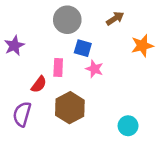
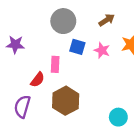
purple star: (14, 46) -> (15, 44), turned 30
pink star: (94, 69) -> (102, 50), moved

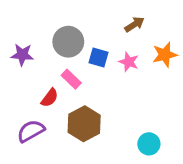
gray circle: (63, 21) -> (68, 42), moved
pink rectangle: (55, 64) -> (71, 79), turned -49
purple semicircle: (22, 107) -> (31, 131), turned 45

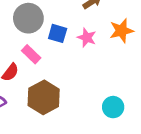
cyan circle: (149, 144) -> (113, 107), moved

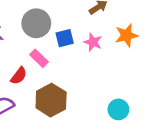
blue square: (58, 33) -> (65, 38), turned -30

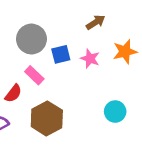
cyan circle: (118, 109) -> (115, 112), moved

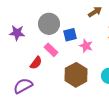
pink star: (90, 59) -> (86, 46), moved
brown hexagon: (47, 118) -> (76, 75), moved

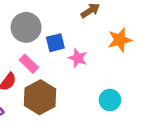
brown hexagon: (76, 75) -> (40, 97), moved

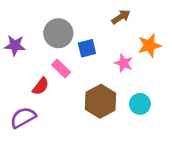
pink star: (78, 58) -> (124, 63), moved
brown hexagon: (40, 97) -> (100, 101), moved

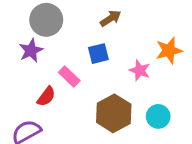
brown arrow: (121, 17) -> (111, 18), moved
gray circle: (58, 33) -> (46, 20), moved
purple star: (15, 45) -> (31, 50), moved, turned -30

